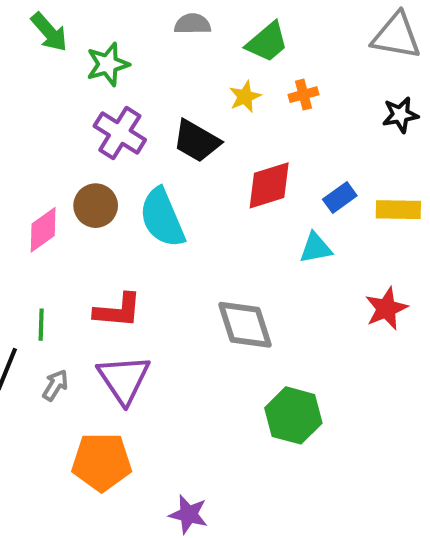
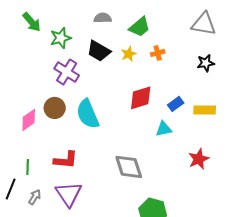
black trapezoid: (197, 141) -> (99, 51), moved

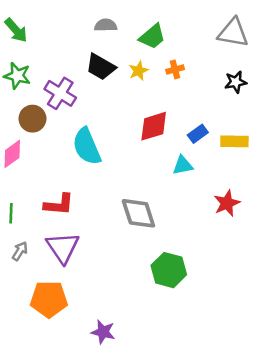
green star: (61, 38) -> (17, 76), moved, turned 30
brown circle: (55, 108) -> (32, 119), moved

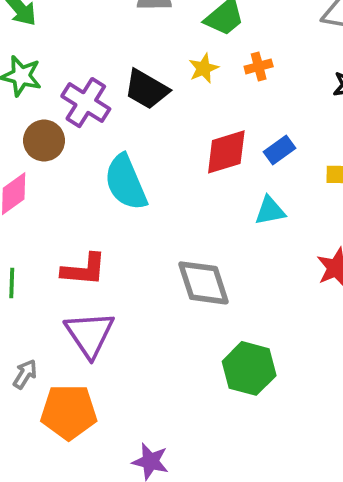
black trapezoid: (101, 67) -> (147, 89), moved
blue rectangle: (198, 134) -> (279, 150), moved
gray arrow: (20, 251) -> (25, 374), moved

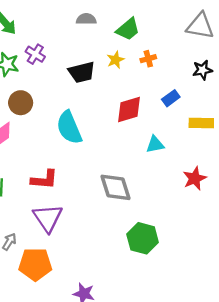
black trapezoid: (147, 89) -> (82, 72), turned -44
purple cross: (86, 103) -> (35, 54), moved, size x0.7
blue rectangle: (279, 150) -> (171, 98), moved

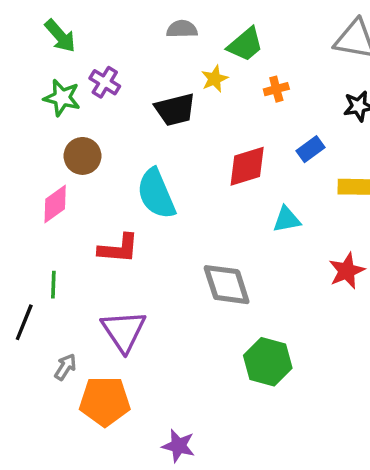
yellow star: (115, 60) -> (215, 79), moved
red L-shape: (44, 180) -> (119, 249), moved

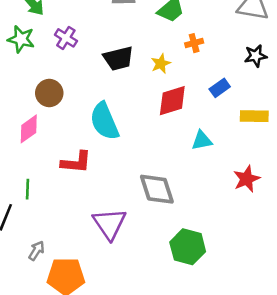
yellow star: (215, 79) -> (161, 64), moved
green star: (62, 98) -> (21, 39), moved
purple triangle: (124, 331) -> (109, 224), moved

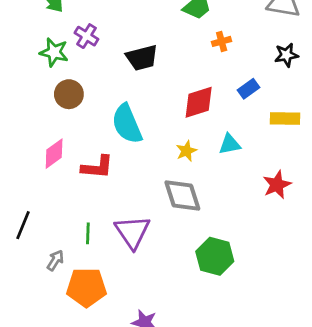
green star: (21, 39) -> (54, 52), moved
yellow star: (161, 64) -> (186, 151), moved
pink diamond: (29, 129) -> (54, 154), moved
green line: (27, 189) -> (88, 233), moved

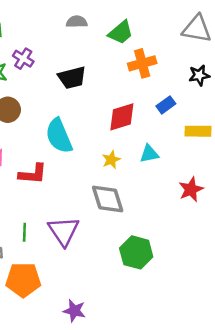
orange cross: (222, 41) -> (142, 63), size x1.6

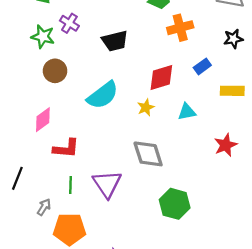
cyan semicircle: (59, 136) -> (103, 95), turned -104
yellow star: (111, 160) -> (146, 107), moved
red L-shape: (33, 174) -> (66, 148), moved

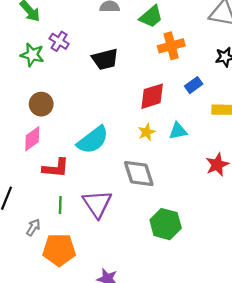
brown circle: (55, 71) -> (41, 104), moved
cyan semicircle: (103, 95) -> (93, 140), moved
yellow star: (146, 107) -> (147, 132), moved

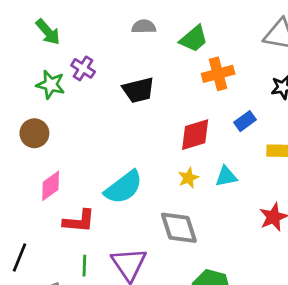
brown circle: (41, 104) -> (34, 133), moved

